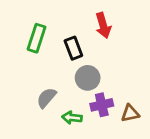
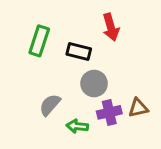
black rectangle: (73, 48) -> (79, 52), turned -55
brown triangle: (130, 113) -> (138, 108), moved

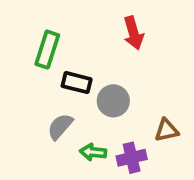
black rectangle: (79, 52) -> (77, 83), moved
purple cross: (109, 112) -> (132, 158), moved

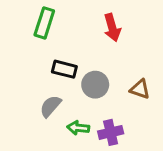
green rectangle: (47, 50) -> (44, 23), moved
brown triangle: (166, 130) -> (140, 89), moved, turned 30

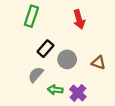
black rectangle: (64, 69) -> (45, 49), turned -63
purple cross: (111, 132) -> (78, 93), turned -35

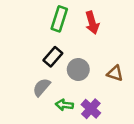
green rectangle: (31, 16) -> (59, 19), moved

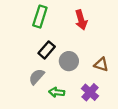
green rectangle: (59, 19) -> (40, 17), moved
purple cross: (91, 109) -> (90, 92), moved

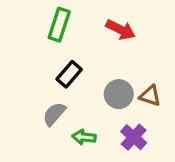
red arrow: (81, 20) -> (120, 30), turned -48
gray circle: (69, 61) -> (119, 94), moved

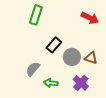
red arrow: (120, 30) -> (90, 18), moved
black rectangle: (69, 74) -> (54, 45), moved

